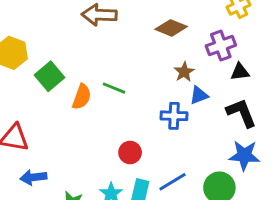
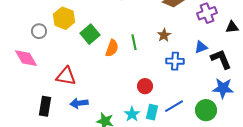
brown star: (184, 72) -> (164, 35), moved
black triangle: (240, 72) -> (232, 27), moved
green line: (114, 88) -> (134, 42), turned 56
blue triangle: (199, 95) -> (201, 47), moved

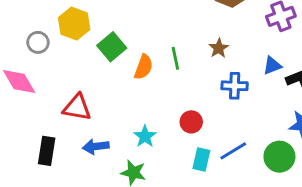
cyan star: (132, 114) -> (145, 136), moved

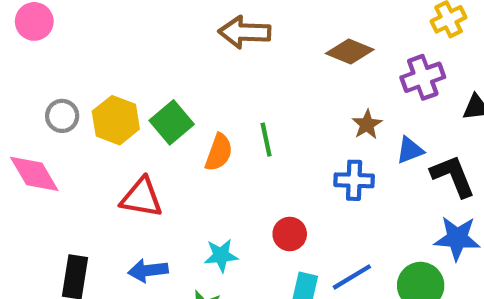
yellow hexagon: (74, 24) -> (116, 120), moved
brown star: (219, 48) -> (367, 124), moved
red triangle: (77, 107) -> (142, 197), moved
cyan star: (145, 136) -> (221, 255), turned 30

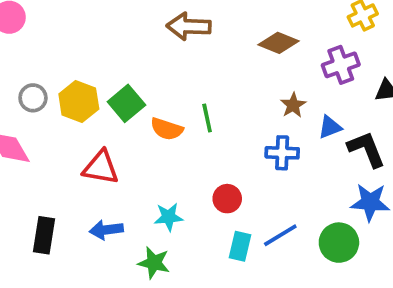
orange semicircle: (219, 152) -> (167, 129), turned 88

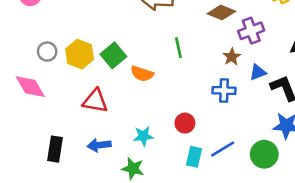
purple cross: (341, 65) -> (251, 31), moved
green line: (207, 118) -> (178, 48), moved

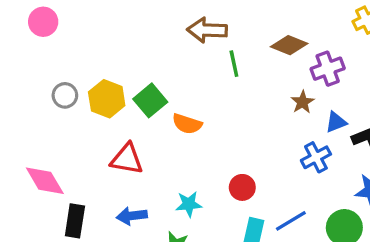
green line: (178, 48) -> (234, 64), moved
pink diamond: (30, 87) -> (45, 181), moved
blue cross: (224, 91) -> (316, 157), moved, turned -30

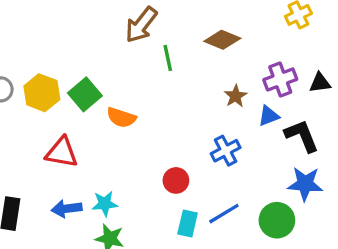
brown arrow: (207, 30) -> (141, 25), turned -54
purple cross: (328, 69) -> (280, 79), moved
blue cross: (316, 157) -> (226, 151), moved
cyan star: (189, 204) -> (105, 204), moved

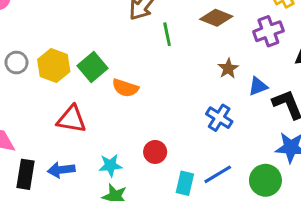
purple cross: (280, 79) -> (268, 31), moved
blue cross: (226, 151) -> (219, 118), turned -30
red circle: (176, 180) -> (155, 152), moved
blue arrow: (67, 209) -> (61, 170), moved

